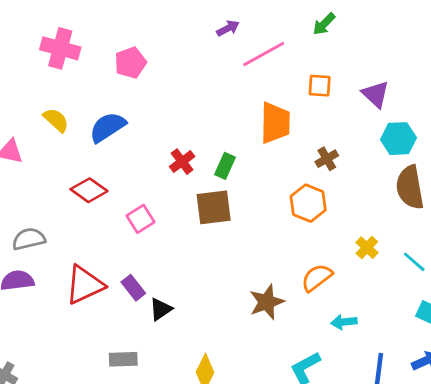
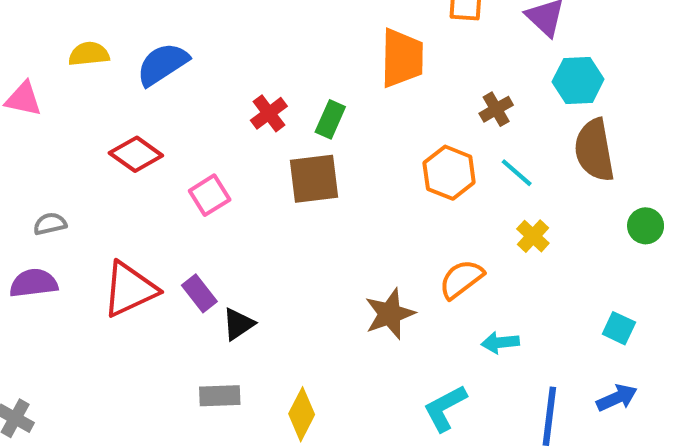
yellow semicircle: (56, 120) -> (89, 54), turned -48
brown cross: (327, 159) -> (496, 109), moved
gray semicircle: (29, 239) -> (50, 224), size x0.7
cyan line: (414, 262) -> (517, 173), moved
gray rectangle: (123, 359) -> (220, 396), moved

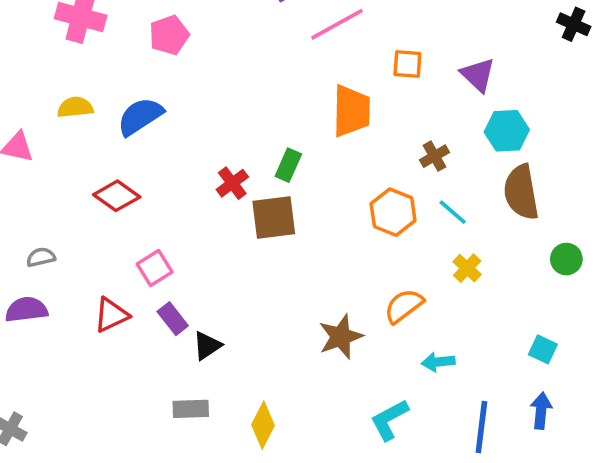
red cross: (269, 113) -> (232, 183), moved
pink square: (210, 195) -> (155, 268), moved
red triangle: (130, 289) -> (111, 315), size x0.7
blue arrow: (617, 398) -> (541, 411), turned -60

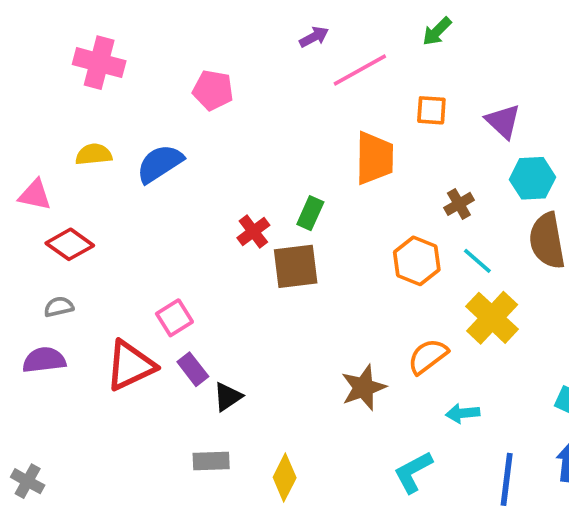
pink pentagon: (169, 35) -> (213, 90), moved, turned 30
red diamond: (117, 196) -> (70, 244), moved
yellow cross: (467, 268) -> (492, 318), size x1.8
red triangle: (111, 315) -> (130, 366), size x1.4

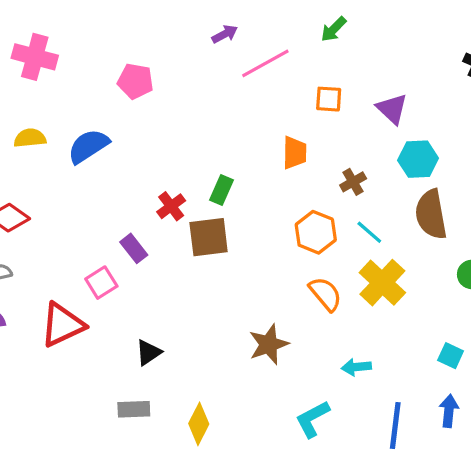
orange trapezoid: (375, 158) -> (295, 153), moved, size x0.7
orange semicircle: (428, 356) -> (325, 294), moved, turned 87
purple rectangle: (193, 369) -> (134, 248), moved

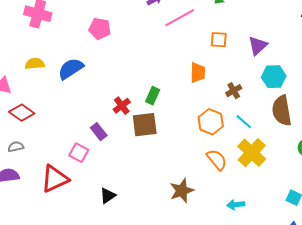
purple triangle: (392, 109) -> (258, 46), turned 35
pink square: (101, 283) -> (79, 153), turned -30

